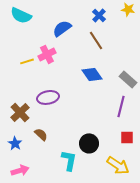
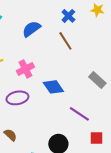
pink cross: (47, 54) -> (25, 69), moved
blue diamond: (92, 74) -> (53, 87), moved
purple line: (121, 106) -> (79, 114), moved, turned -70

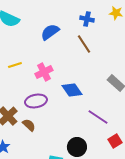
blue cross: (68, 16) -> (87, 19), turned -32
brown semicircle: (10, 135) -> (29, 125), moved
red square: (96, 138) -> (115, 141), turned -32

